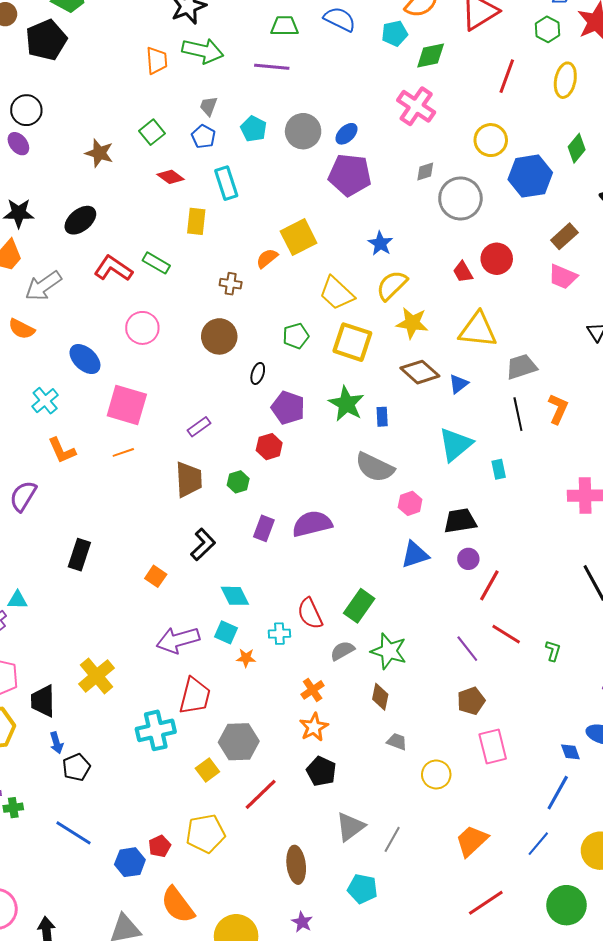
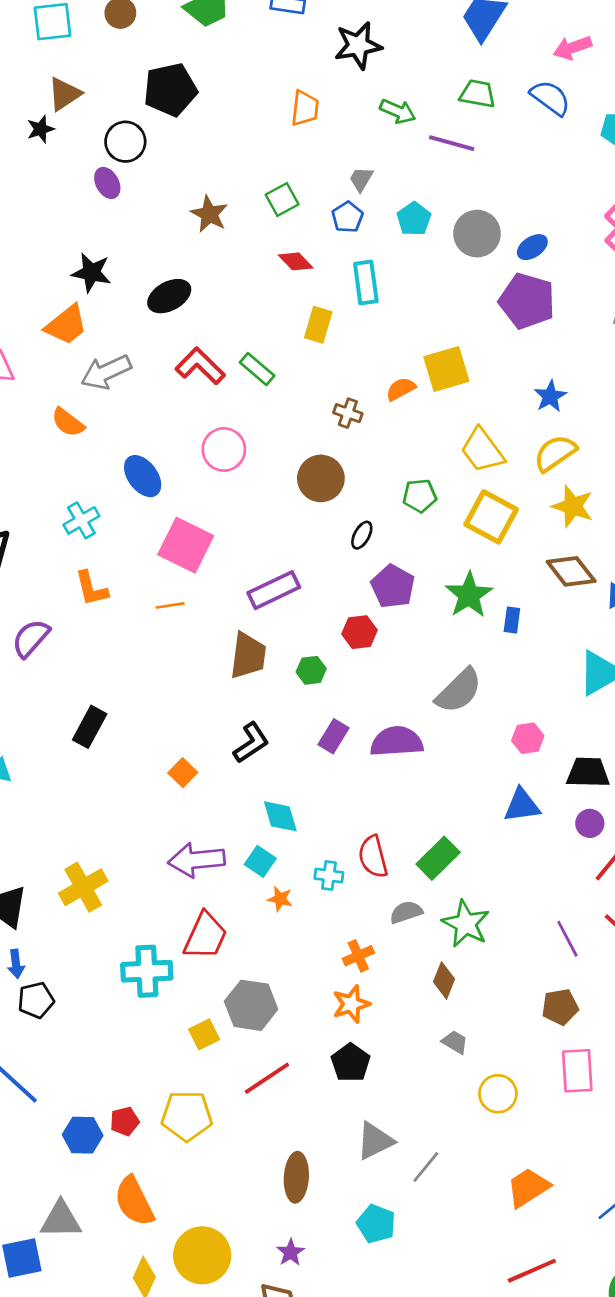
black pentagon: (46, 40) -> (170, 90), moved
green arrow: (203, 51) -> (398, 111), moved, size x0.7
purple rectangle: (199, 427) -> (274, 590), size x1.6
gray semicircle: (375, 467) -> (459, 691), moved, turned -81

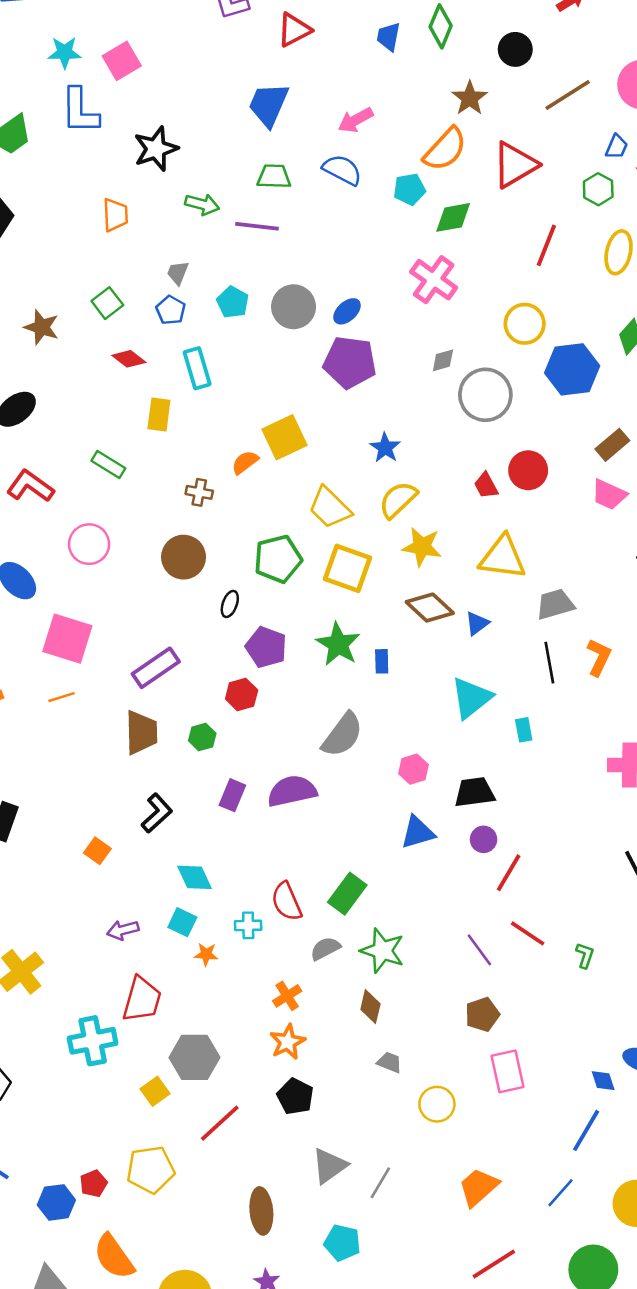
red L-shape: (200, 366) -> (30, 486), moved
green pentagon: (420, 496) -> (278, 559), size x1.5
purple arrow: (197, 860) -> (123, 930), size x0.6

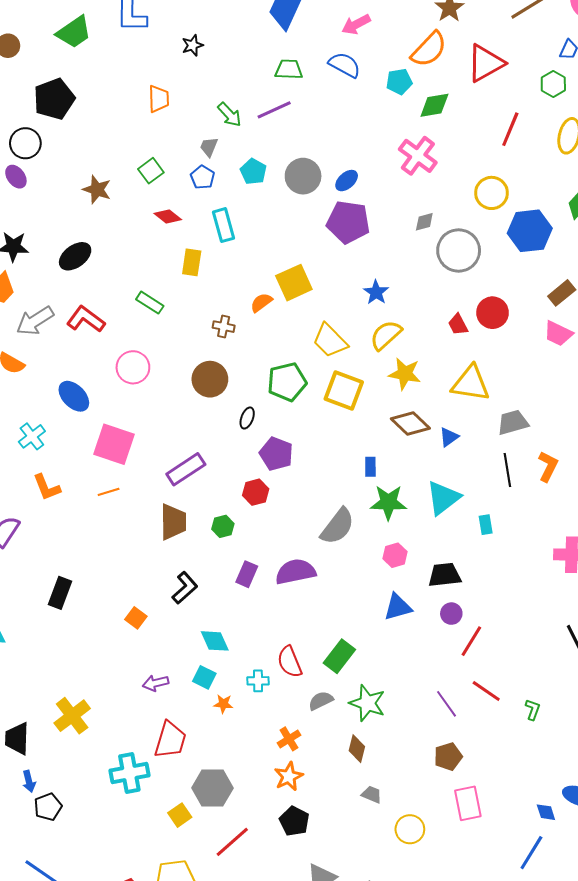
black star: (156, 149) -> (193, 45), size x0.6
green arrow: (202, 204) -> (229, 115), moved, turned 32
purple line: (257, 226) -> (274, 110), turned -32
green star: (338, 644) -> (388, 502), moved, turned -30

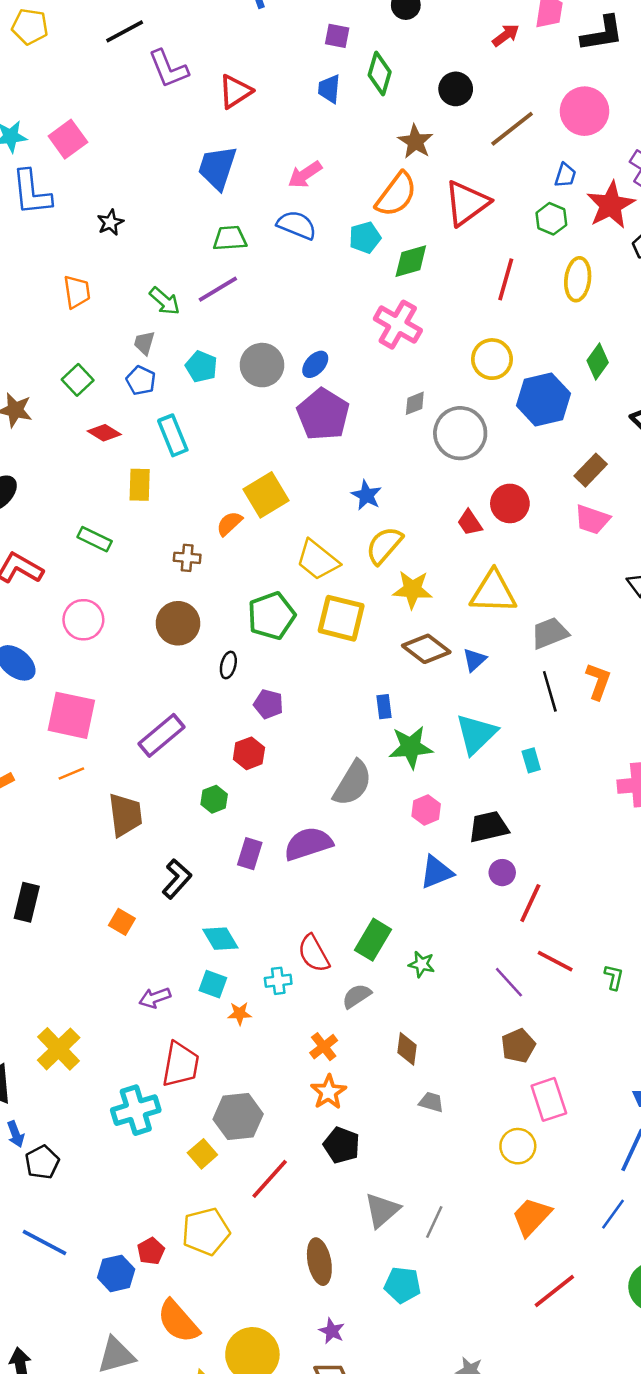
purple pentagon: (348, 222) -> (323, 414), turned 30
purple pentagon: (276, 454) -> (268, 704), size x0.7
brown trapezoid: (173, 522) -> (125, 815), moved
green star: (367, 703) -> (421, 964), moved, size x0.6
yellow circle: (410, 829) -> (518, 1146), moved

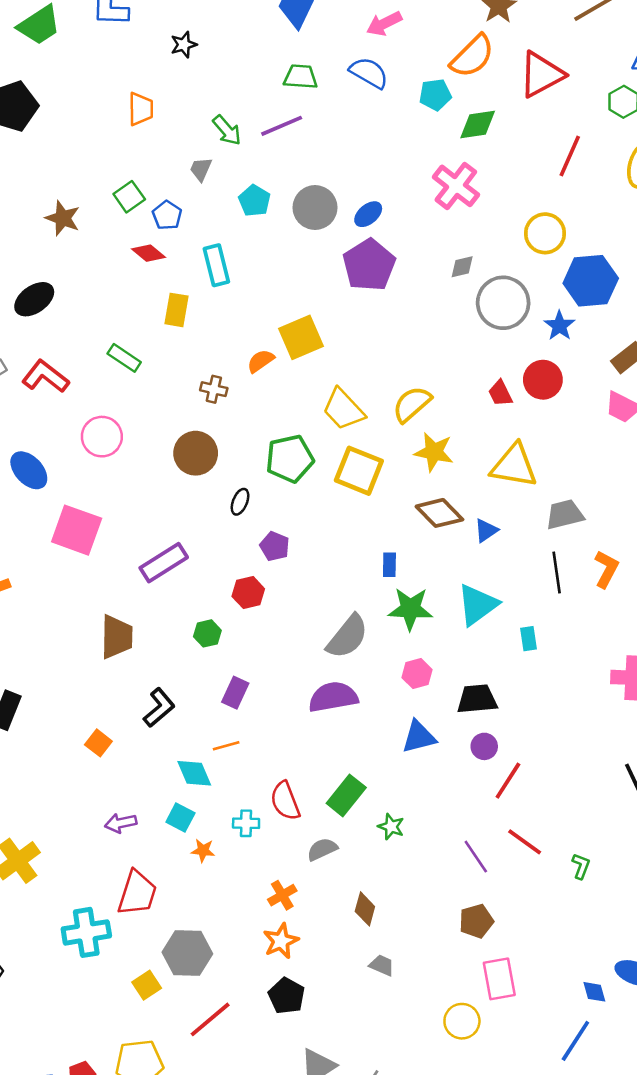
blue pentagon: (141, 380) -> (167, 215), moved
blue star: (366, 495) -> (559, 326), moved
orange line: (71, 774) -> (226, 746), moved
purple semicircle: (308, 844) -> (333, 697), moved

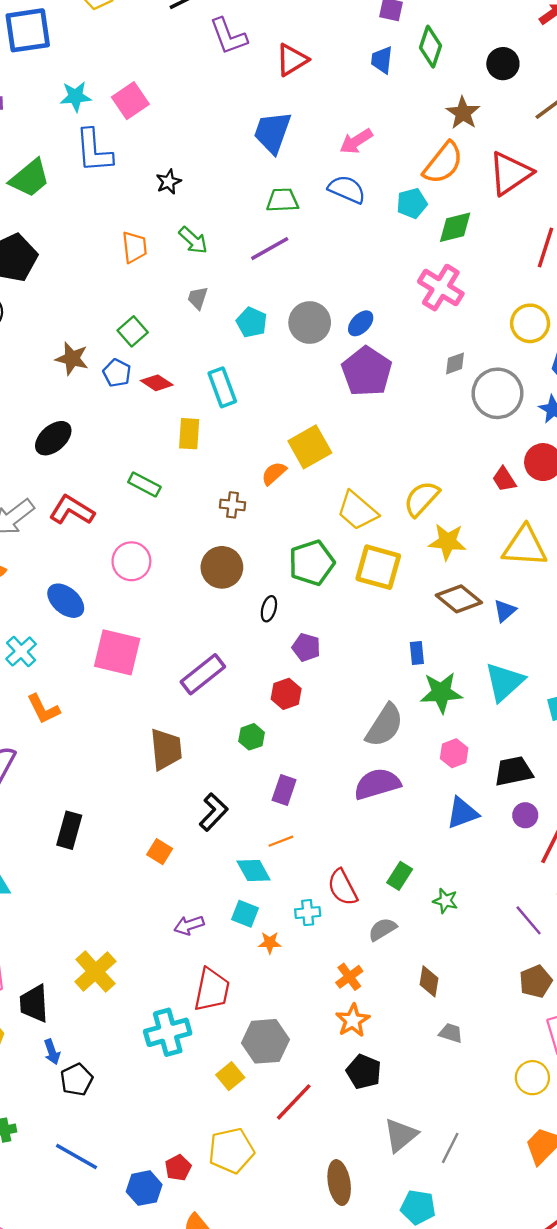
green arrow: (227, 130) -> (193, 240), moved
blue pentagon: (167, 215) -> (117, 373), moved
green rectangle: (346, 795) -> (400, 876), size x0.7

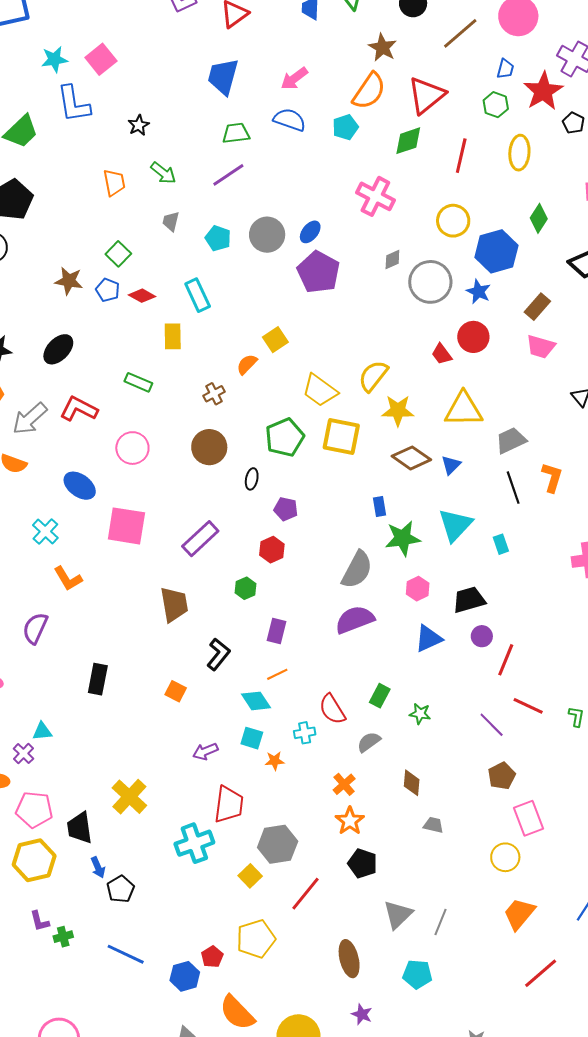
green diamond: (455, 227) -> (408, 141), moved
yellow square: (310, 447) -> (275, 340), size x0.7
brown cross: (232, 505) -> (214, 394), turned -30

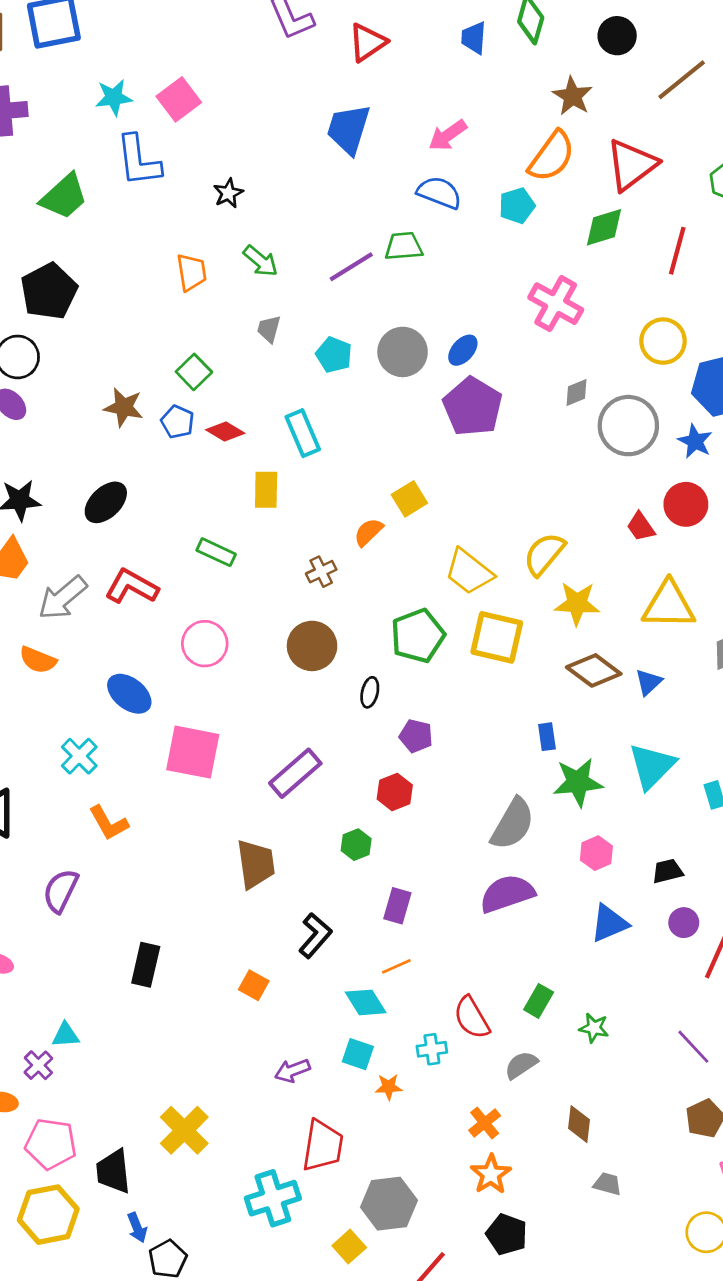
green trapezoid: (236, 133) -> (404, 246), moved
black trapezoid: (469, 600) -> (668, 871), size x0.7

